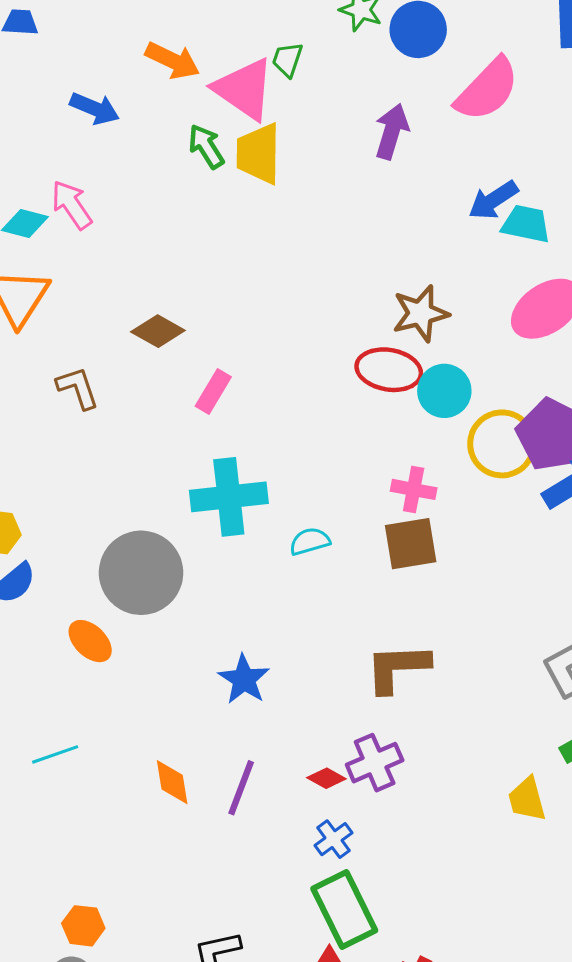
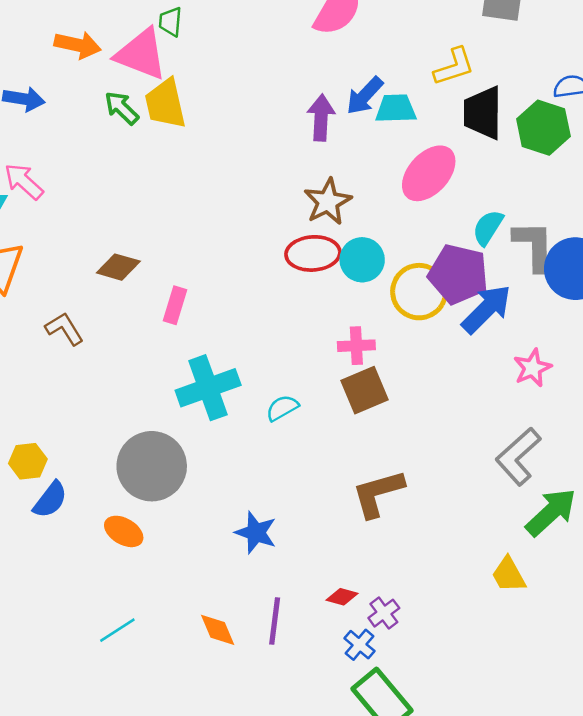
purple arrow: (392, 131) -> (321, 118), moved
purple cross: (375, 763) -> (384, 613), moved, size x0.7

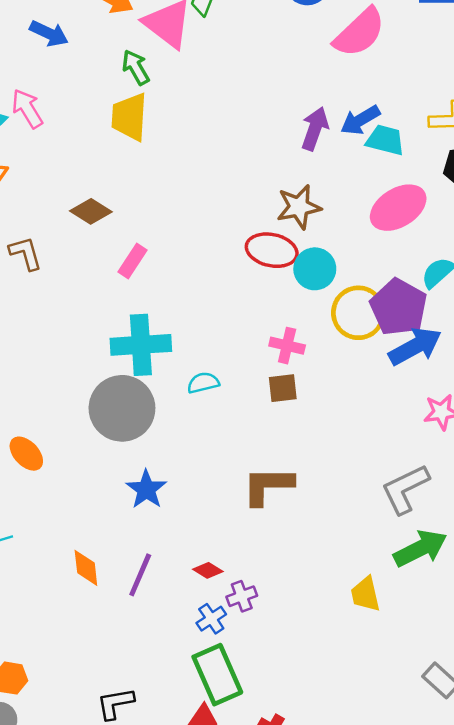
yellow trapezoid: (165, 104) -> (129, 117), moved
brown square: (365, 390) -> (283, 388), size x0.7
gray circle: (152, 466) -> (122, 408), moved

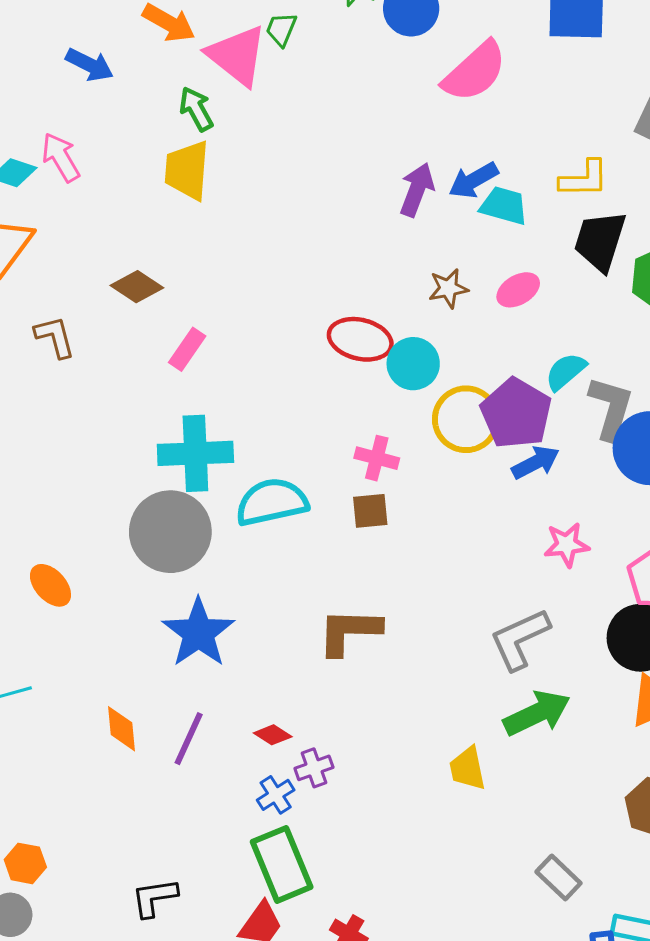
brown star: (299, 207) -> (448, 288), moved, size x0.7
pink ellipse: (398, 208) -> (518, 290), size x0.6
blue arrow: (415, 346) -> (536, 462), size x0.7
cyan semicircle: (203, 383) -> (272, 502), size x1.8
blue star: (146, 489) -> (198, 633), size x1.4

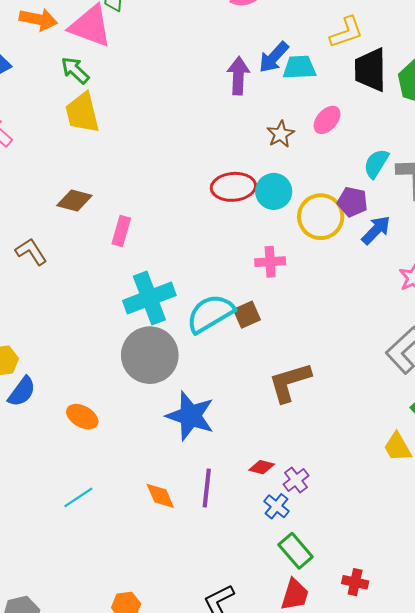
purple pentagon: (516, 413) -> (352, 202), size x0.6
brown square: (370, 511) -> (247, 315), moved
green rectangle: (282, 864) -> (296, 551), size x0.7

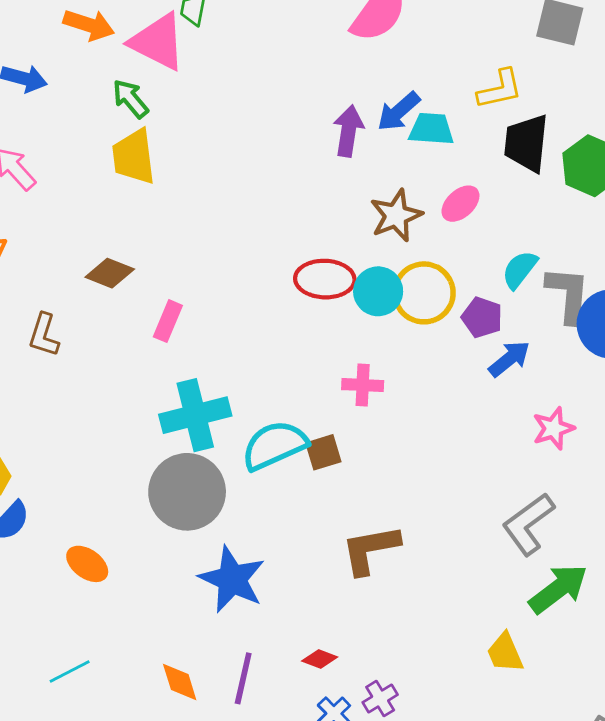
brown star: (281, 134) -> (396, 216), size x1.4
yellow circle: (321, 217) -> (424, 293), moved
brown L-shape: (31, 252) -> (44, 335), turned -136
purple cross: (296, 480) -> (380, 699), moved

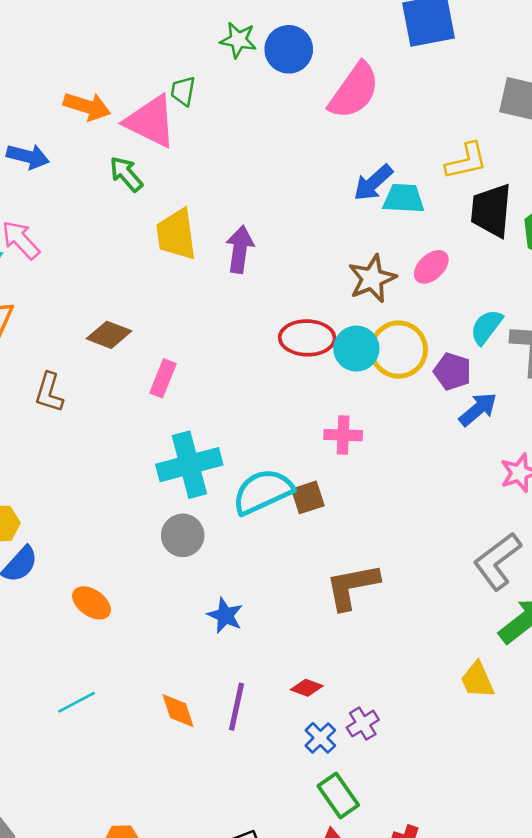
purple arrow: (348, 131) -> (240, 249), moved
yellow trapezoid: (134, 157) -> (176, 234), moved
gray circle: (187, 492) -> (183, 535), size x0.6
blue star: (232, 579) -> (225, 615), size x0.6

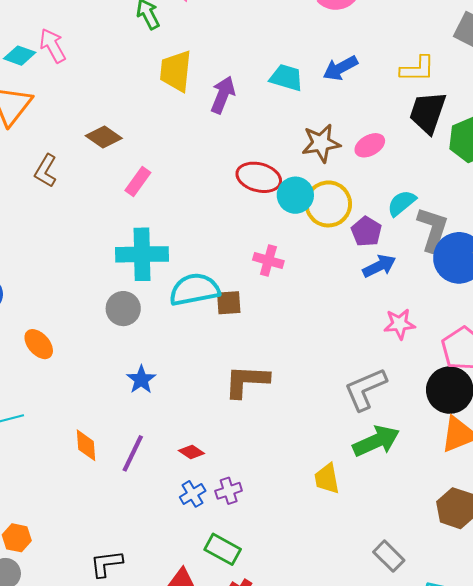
cyan trapezoid: (404, 199) -> (286, 78), moved
green rectangle: (338, 795) -> (223, 549), moved, turned -40

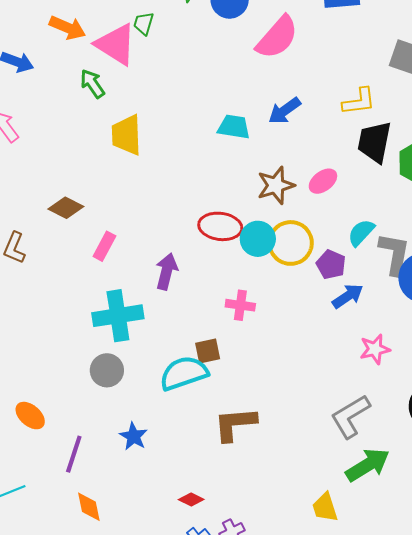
purple arrow: (223, 95) -> (167, 271), moved
cyan semicircle: (194, 290) -> (184, 373), moved
purple line: (133, 453) -> (74, 454), moved

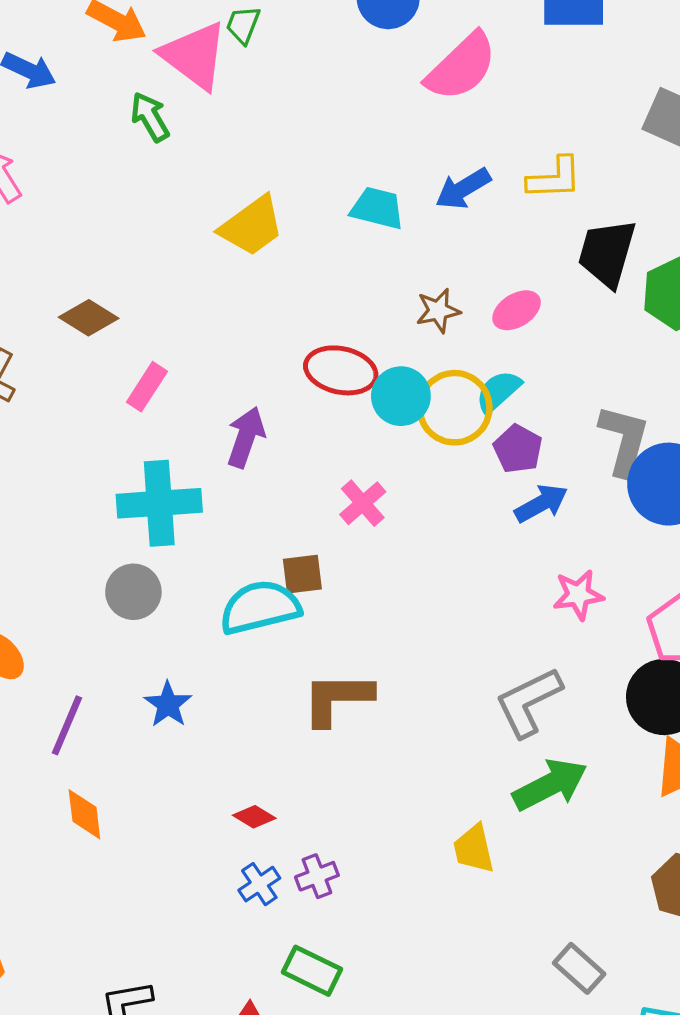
yellow L-shape: (359, 101) -> (554, 178), moved
yellow trapezoid: (127, 135) -> (252, 226), moved, turned -129
brown star: (276, 185) -> (438, 311), size x0.7
cyan semicircle: (361, 233) -> (498, 391), moved
pink cross: (240, 305) -> (363, 503), turned 36

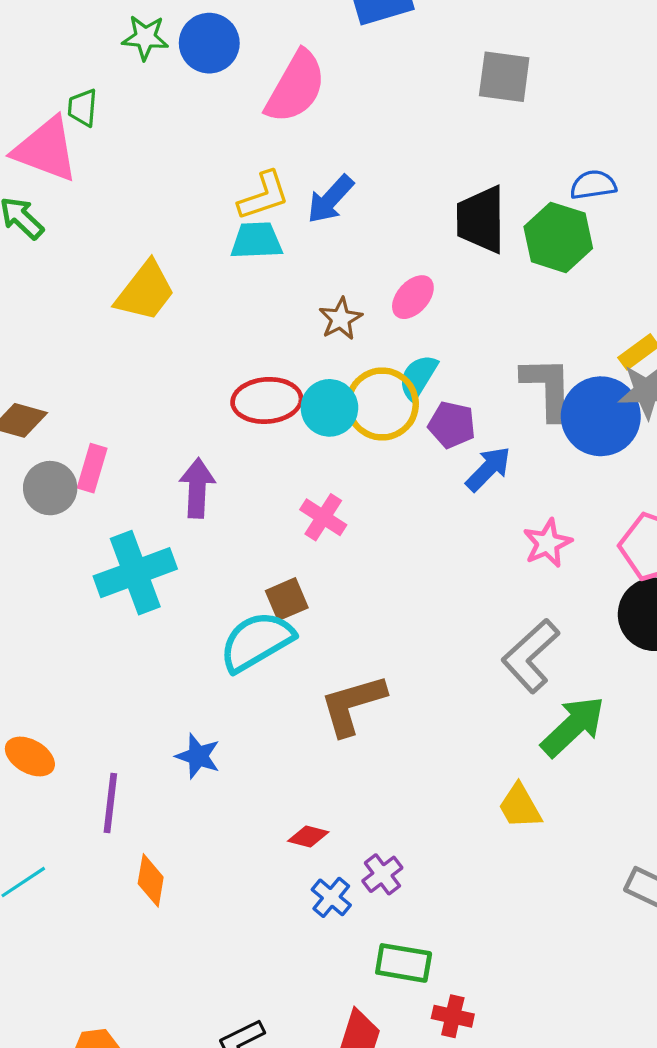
yellow L-shape: (554, 178) -> (264, 196), moved
gray circle: (133, 592) -> (50, 488), moved
orange diamond: (84, 814) -> (151, 880), turned 33

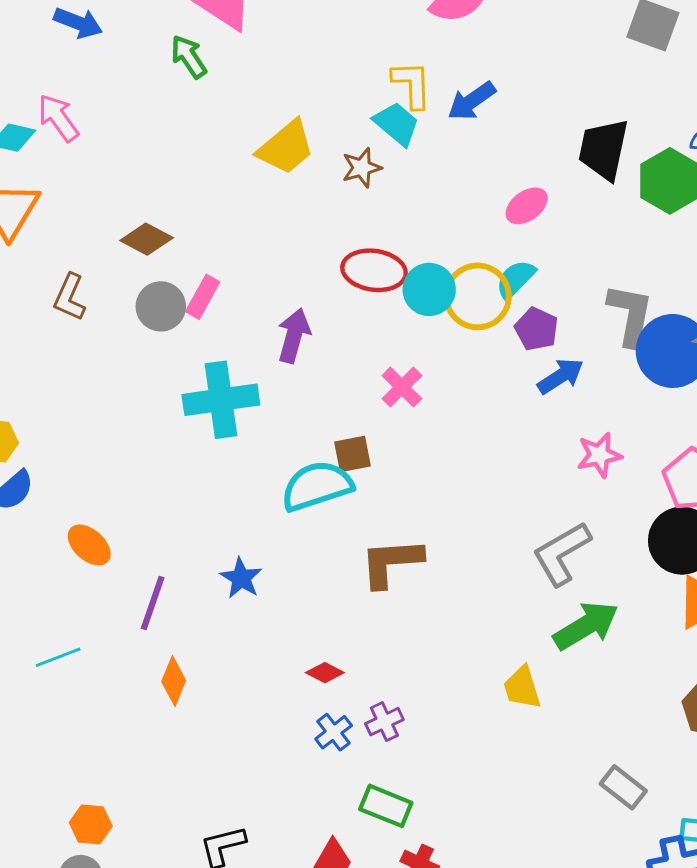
yellow L-shape: (264, 196) -> (412, 85), turned -86
cyan trapezoid: (256, 241) -> (396, 124), turned 30
brown star: (341, 319) -> (362, 168), moved

